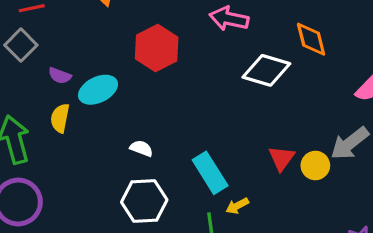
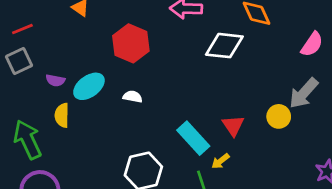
gray square: (21, 45) -> (19, 61), turned 30
white semicircle: (141, 148) -> (133, 97), moved
red triangle: (281, 158) -> (233, 126), moved

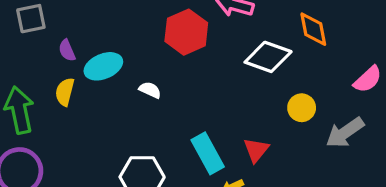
red hexagon: (131, 43) -> (186, 32), moved
purple semicircle: (55, 80) -> (67, 50), turned 42
yellow circle: (279, 116) -> (302, 108), moved

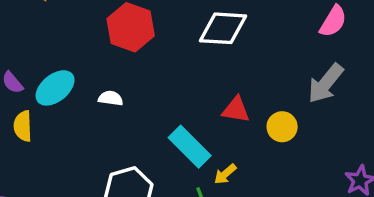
yellow circle: (302, 108) -> (282, 127), moved
red triangle: (256, 150) -> (236, 110), moved, turned -44

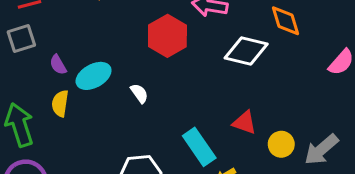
gray arrow: (326, 83) -> (321, 150), moved
white semicircle: (111, 98) -> (139, 93), turned 36

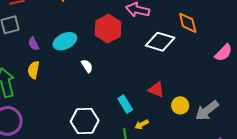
cyan ellipse: (94, 76) -> (65, 41), moved
cyan rectangle: (199, 147) -> (125, 104), size x0.7

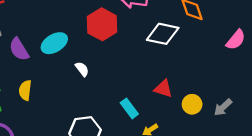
purple semicircle: (34, 44) -> (19, 49), size x1.5
yellow semicircle: (34, 70) -> (25, 90), moved
gray arrow: (207, 111) -> (223, 107), size x0.7

